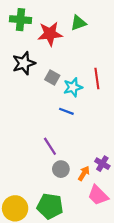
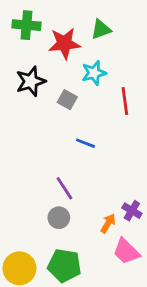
cyan star: (73, 87) -> (94, 73), moved
gray circle: (61, 169) -> (59, 218), moved

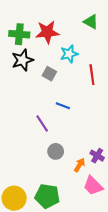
green cross: (26, 25) -> (19, 34), moved
green triangle: (101, 29) -> (91, 22), moved, turned 49
purple line: (64, 188) -> (42, 123), moved
gray circle: (59, 218) -> (56, 151), moved

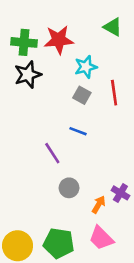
gray square: (49, 74) -> (82, 95), moved
pink trapezoid: (93, 186) -> (101, 238), moved

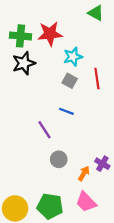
green triangle: (113, 27) -> (96, 13), moved

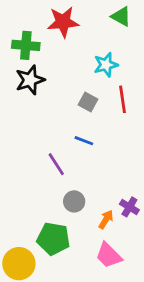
red star: (50, 34) -> (63, 22), moved
cyan star: (73, 57) -> (106, 65), moved
green pentagon: (50, 206) -> (53, 239), moved

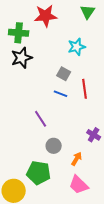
green triangle: (121, 16) -> (88, 12), turned 35
red line: (122, 99) -> (85, 89), moved
blue line: (84, 141) -> (61, 94), moved
purple cross: (129, 207) -> (94, 135), moved

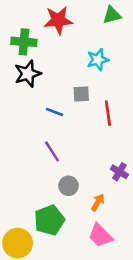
green triangle: (88, 12) -> (112, 15), turned 42
gray square: (64, 74) -> (81, 94), turned -32
blue line: (61, 94) -> (54, 112), moved
green pentagon: (39, 173) -> (49, 220), turned -30

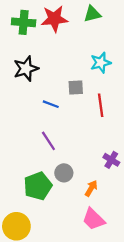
green triangle: (112, 15) -> (92, 14), moved
green cross: (24, 42) -> (24, 22), moved
cyan star: (98, 60) -> (101, 63), moved
green pentagon: (49, 220) -> (38, 186), moved

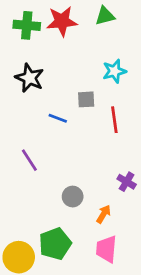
black star: (26, 69) -> (29, 78), turned -30
purple line: (48, 141) -> (29, 160), moved
green pentagon: (38, 186) -> (55, 244), moved
pink trapezoid: (93, 219) -> (106, 249), turned 50

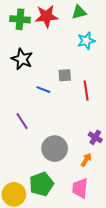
cyan star: (114, 71) -> (86, 41), moved
gray circle: (73, 197) -> (55, 149), size x1.6
orange arrow: (104, 214) -> (86, 160), moved

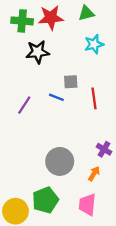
black star: (22, 59) -> (38, 52), moved, turned -30
blue line: (43, 90) -> (56, 97), moved
purple line: (22, 121) -> (24, 105), moved, turned 66

